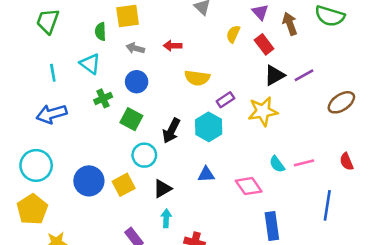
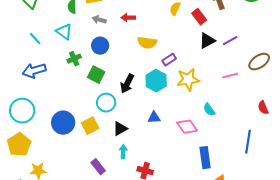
cyan line: (53, 73) -> (35, 39), turned -32
yellow star: (263, 111) -> (188, 80), moved
pink line: (304, 163) -> (230, 76), moved

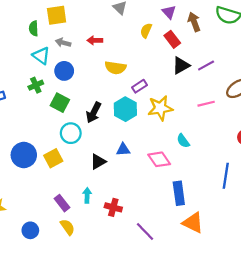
cyan triangle: (64, 32) -> (41, 56), moved
black triangle: (120, 129) -> (98, 162), moved
cyan arrow: (123, 152) -> (87, 195), moved

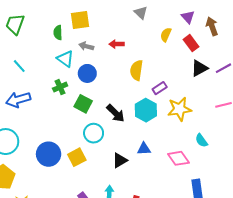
yellow semicircle: (115, 68) -> (137, 70), turned 90
black arrow: (94, 112) -> (116, 113), turned -72

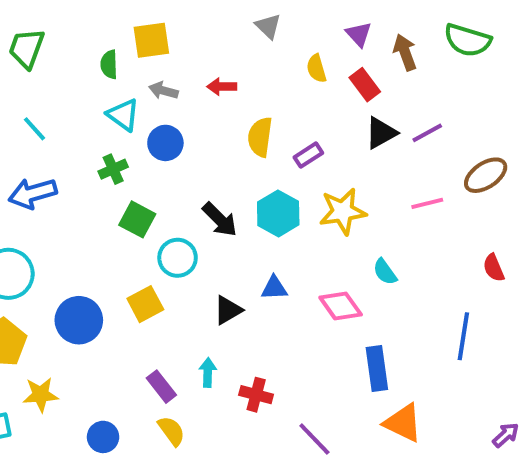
yellow semicircle: (166, 35) -> (316, 68), turned -40
purple rectangle: (160, 88) -> (308, 155), moved
green square: (83, 104) -> (137, 219), moved
blue circle: (49, 154) -> (79, 320), moved

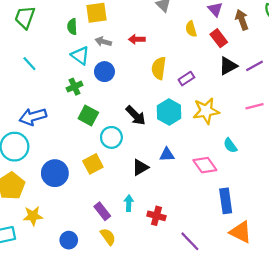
blue arrow: (33, 193) -> (33, 117), moved

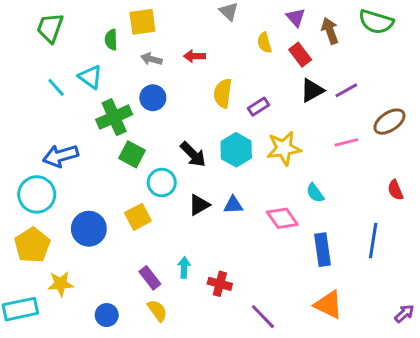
cyan triangle: (80, 55) -> (90, 77), moved
green cross: (74, 87) -> (114, 117), size x1.6
black triangle: (140, 167) -> (199, 205), moved
blue rectangle: (226, 201) -> (323, 250), moved

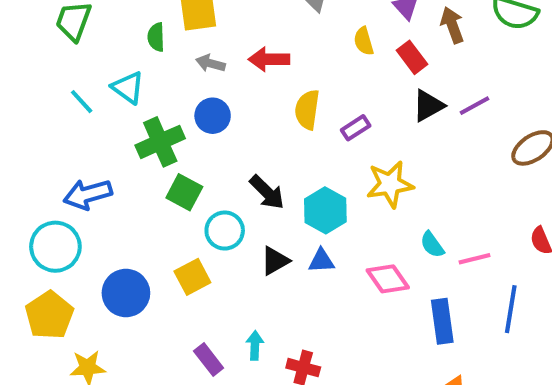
red arrow: (195, 56) -> (269, 59), size x1.4
pink line: (346, 142) -> (474, 259), moved
cyan hexagon: (236, 150) -> (325, 210), moved

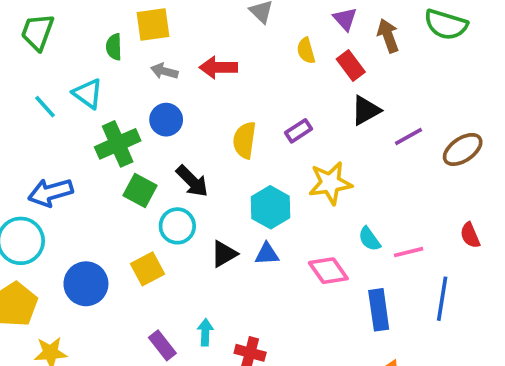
purple line: (474, 106) -> (409, 136), moved
yellow semicircle: (307, 110) -> (244, 140), moved
black arrow: (267, 192) -> (192, 181), moved

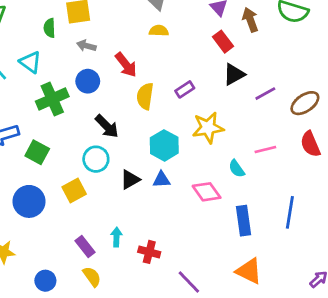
yellow semicircle: (306, 51) -> (159, 31), moved, turned 108
red arrow: (218, 67) -> (126, 65), moved, turned -128
green square: (140, 191) -> (37, 152), moved
red semicircle: (470, 235) -> (310, 144), moved, size x1.4
pink line: (409, 252) -> (265, 150), moved

